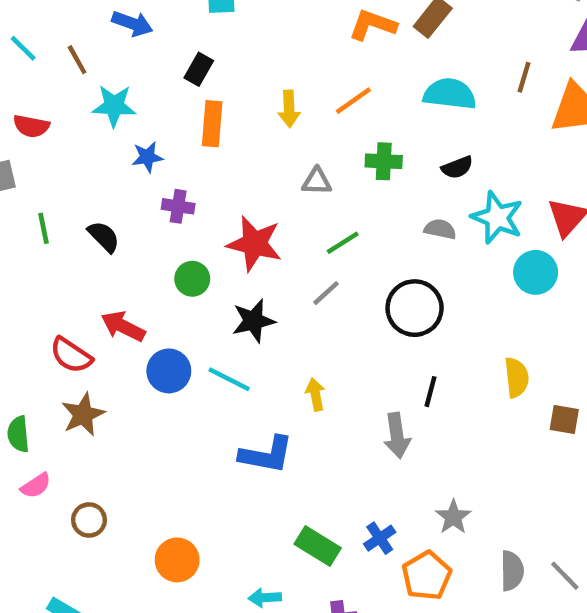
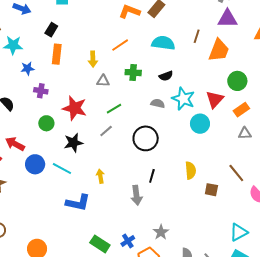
yellow arrow: (289, 109) -> (93, 59), moved

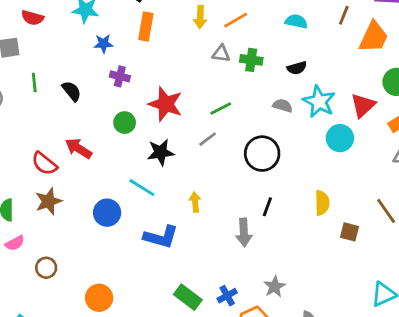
cyan semicircle: (163, 43) -> (296, 21), size x0.7
yellow arrow: (93, 59) -> (200, 17), moved
gray triangle: (103, 81) -> (221, 54), moved
blue circle: (35, 164) -> (107, 213), moved

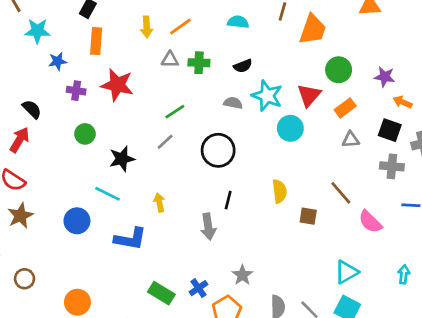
red star: (166, 104) -> (117, 85), moved
red arrow: (78, 148) -> (20, 140), moved, turned 95

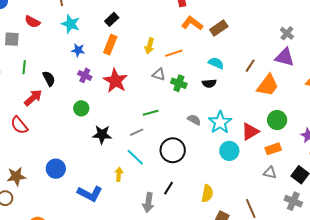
black semicircle: (243, 66) -> (209, 83), moved
cyan line: (108, 194) -> (135, 157), moved
brown star: (20, 216) -> (16, 176), moved

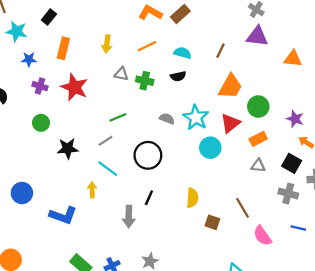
black rectangle: (112, 19) -> (49, 17), moved
orange line: (174, 53) -> (147, 46), moved
orange trapezoid: (268, 85) -> (230, 86), moved

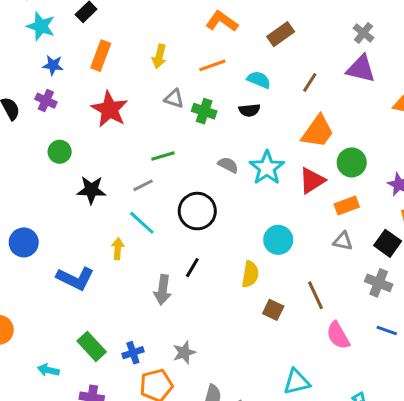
brown rectangle: (180, 14) -> (281, 34), moved
purple cross: (40, 86) -> (46, 101), moved
cyan circle: (210, 148) -> (278, 240), moved

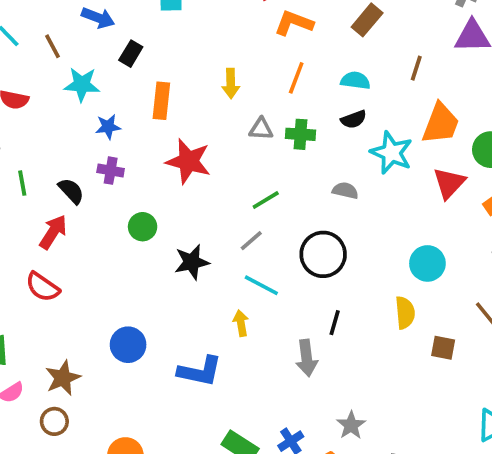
orange line: (212, 65) -> (296, 78), turned -35
cyan star: (267, 168) -> (391, 153), moved

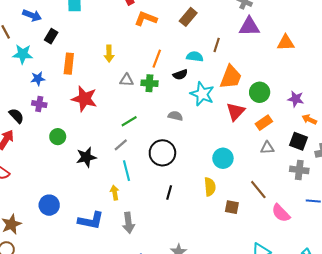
orange line: (296, 78) -> (157, 59), moved
cyan semicircle: (355, 80) -> (195, 57), moved
cyan line: (261, 285) -> (127, 171), turned 48
gray arrow: (307, 358) -> (129, 223), moved

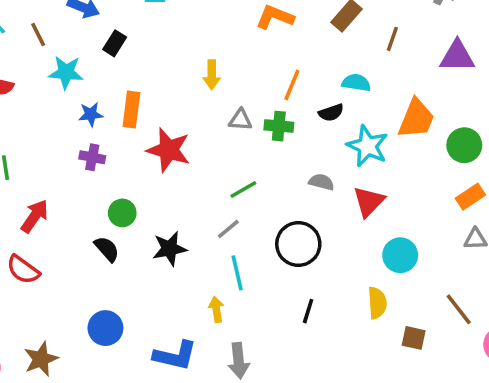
purple triangle: (249, 26) -> (457, 56), moved
brown line: (217, 45) -> (392, 39), moved
orange rectangle: (69, 64) -> (131, 109), moved
red triangle: (236, 112) -> (369, 202), moved
black semicircle: (16, 116) -> (107, 249), moved

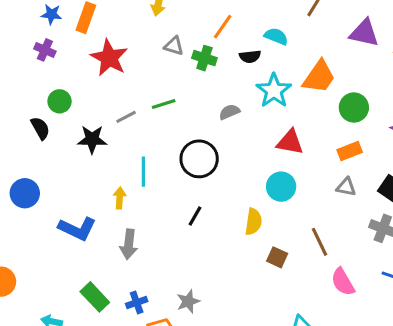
gray semicircle: (321, 182) -> (229, 112), turned -50
red triangle: (369, 202) -> (290, 142), moved, turned 44
gray line: (228, 229) -> (126, 117), moved

